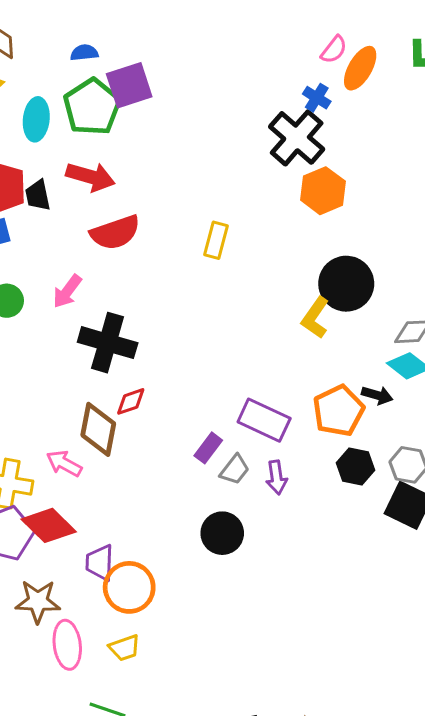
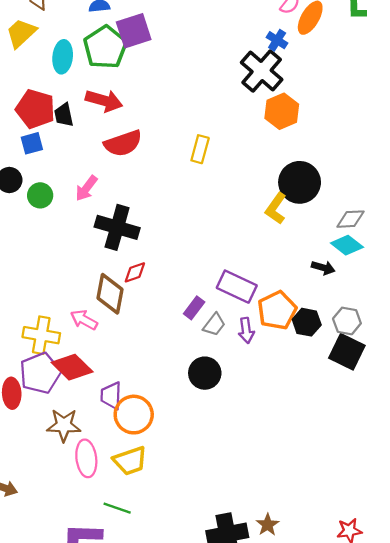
orange pentagon: (338, 411) -> (277, 310), moved
yellow trapezoid: (125, 648) -> (130, 461), size x1.4

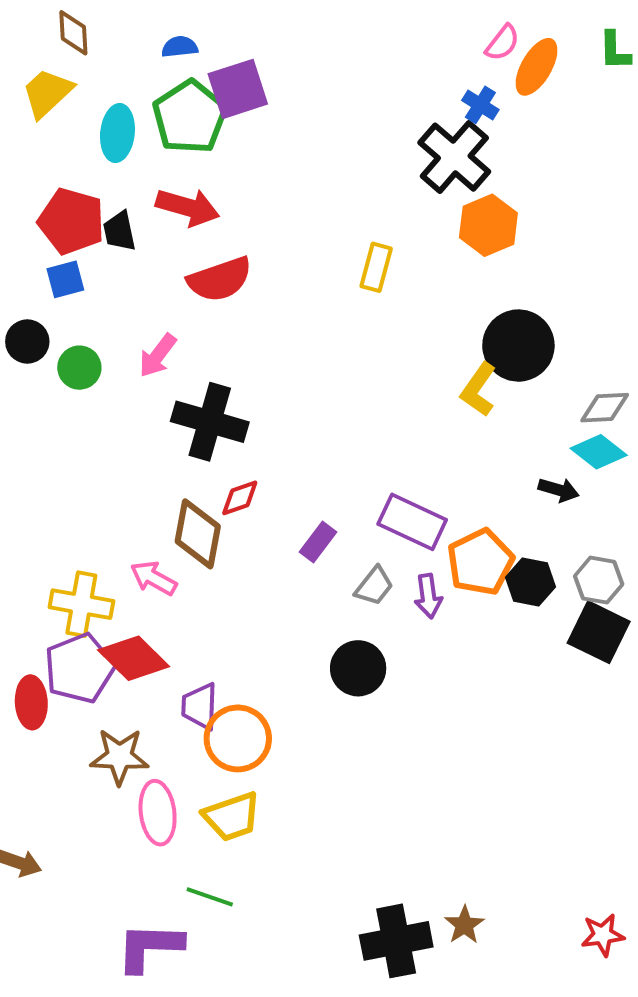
yellow rectangle: (200, 149) -> (376, 267), moved
purple rectangle: (194, 308) -> (318, 542), moved

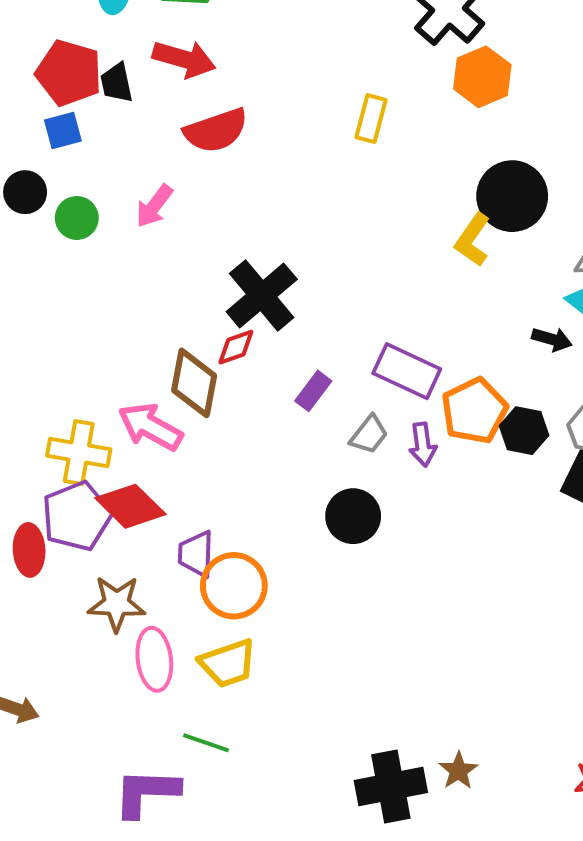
black cross: (210, 422) -> (262, 296), moved, turned 34
pink arrow: (154, 578) -> (150, 427), size x1.4

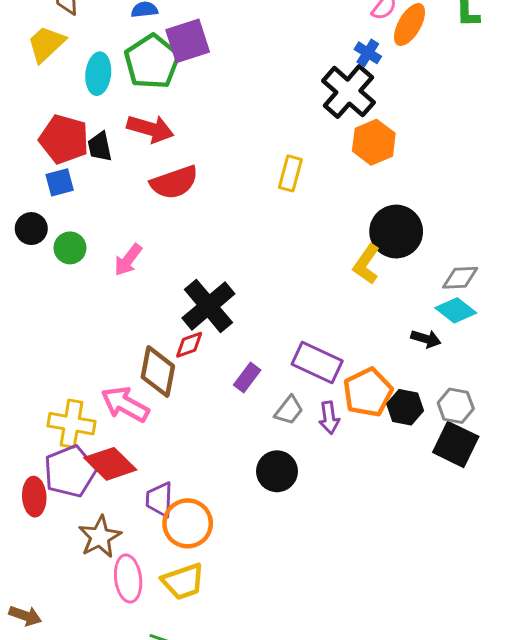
pink arrow: (154, 206) -> (128, 260), moved
brown star: (117, 604) -> (100, 537), turned -30

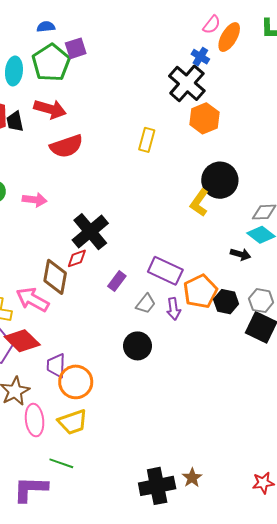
purple square: (188, 41) -> (76, 48), size x0.7
pink arrow: (128, 260) -> (35, 200), turned -120

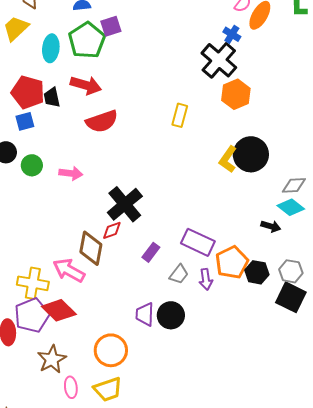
yellow L-shape: (199, 203) -> (228, 159), moved
purple trapezoid: (56, 365) -> (145, 314), moved
pink ellipse: (35, 420) -> (71, 387), size x0.7

